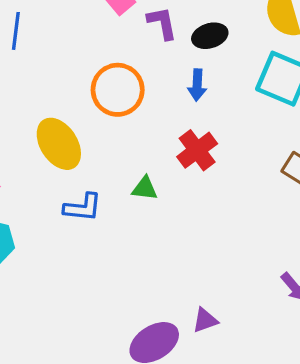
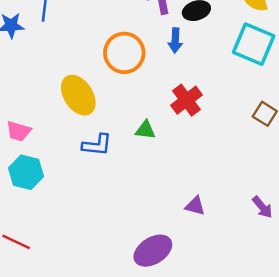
blue arrow: (197, 85) -> (175, 40), moved
purple triangle: (205, 320) -> (195, 206), moved, turned 35

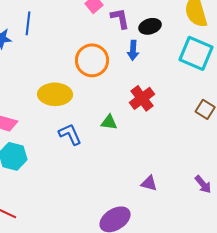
yellow ellipse: (78, 95) -> (55, 94), turned -56
blue L-shape: (97, 145) -> (70, 134), turned -120

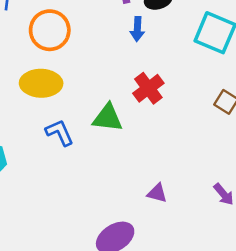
orange circle: (92, 60) -> (50, 30), moved
green triangle: (109, 122) -> (108, 118), size x1.5

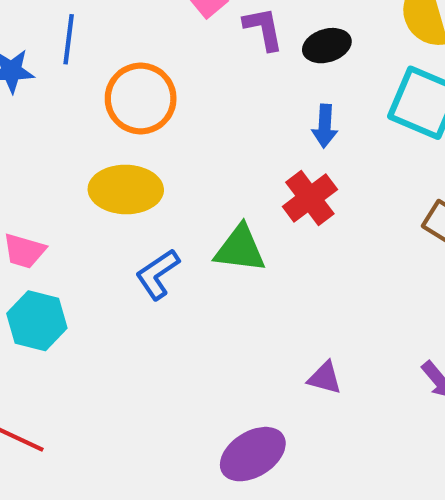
blue arrow: (137, 29) -> (325, 126), moved
blue L-shape: (60, 133) -> (158, 274), turned -100

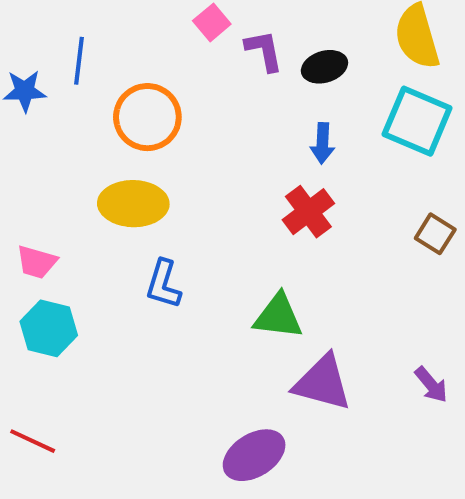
green triangle: (240, 249) -> (278, 316), moved
blue L-shape: (158, 274) -> (163, 284), turned -39
purple triangle: (325, 378) -> (322, 383), size x1.8

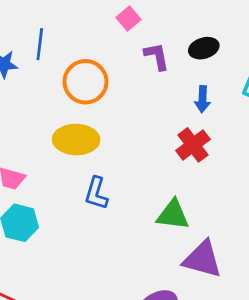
purple L-shape: (264, 51) -> (157, 56), moved

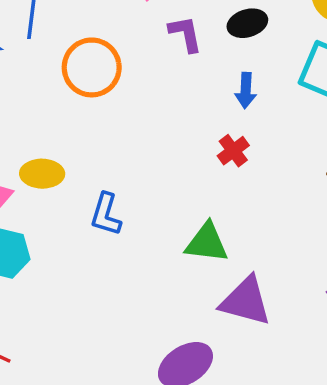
yellow ellipse: (76, 140) -> (42, 174), moved, size x0.7
red cross: (193, 145) -> (233, 151), size x0.7

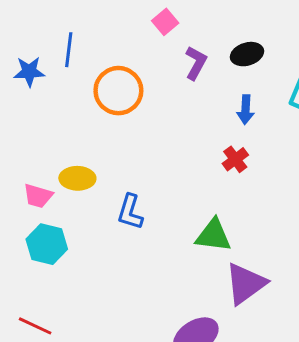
purple L-shape: (185, 34) -> (196, 63), turned 40
purple triangle: (246, 301) -> (246, 284), turned -51

